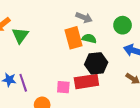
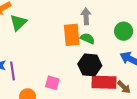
gray arrow: (84, 17) -> (86, 16), turned -126
red rectangle: (86, 82) -> (104, 82), moved

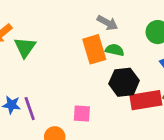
gray arrow: (86, 16) -> (107, 23), turned 133

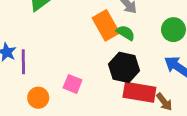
orange rectangle: (94, 49) -> (106, 25), turned -32

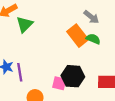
black hexagon: (124, 67) -> (73, 76), moved

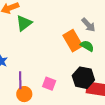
purple line: (20, 72) -> (20, 80), moved
black hexagon: (73, 76) -> (83, 78), moved

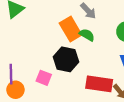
black hexagon: (83, 78) -> (66, 59), moved

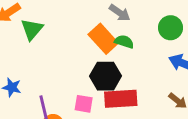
red rectangle: (99, 84) -> (121, 99), moved

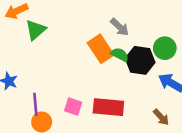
black hexagon: (105, 76) -> (140, 60), moved

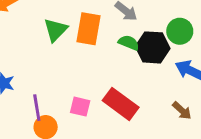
green triangle: (36, 30) -> (56, 30), moved
orange rectangle: (101, 49) -> (89, 29), moved, turned 48
red rectangle: (108, 107) -> (121, 104), turned 36

